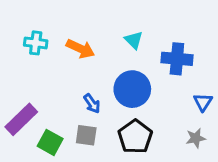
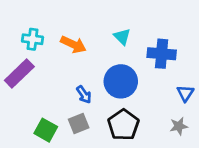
purple rectangle: (21, 119) -> (19, 73), moved
gray square: (86, 135) -> (79, 124), turned -30

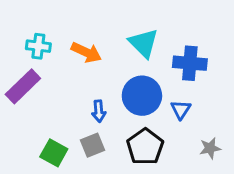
cyan triangle: (122, 37) -> (144, 43), size x1.5
blue triangle: (185, 93) -> (181, 110), moved
blue arrow: (84, 95) -> (99, 111), turned 30

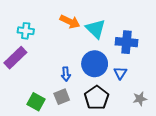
orange arrow: (86, 52) -> (70, 22), moved

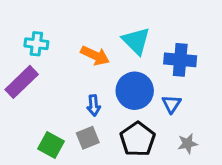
orange arrow: (70, 22) -> (95, 55), moved
gray star: (140, 99) -> (188, 144), moved

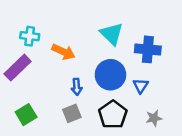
orange arrow: (95, 55) -> (63, 52), moved
green square: (51, 145) -> (26, 115), moved, turned 30

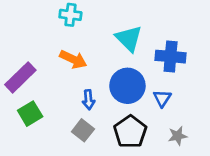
cyan cross: (30, 36) -> (70, 15), moved
gray square: (72, 113) -> (83, 130), turned -30
green square: (26, 115) -> (30, 114), moved

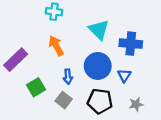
orange arrow: (73, 59) -> (56, 46), turned -144
green square: (30, 114) -> (36, 87), moved
black pentagon: (130, 132) -> (100, 101), turned -30

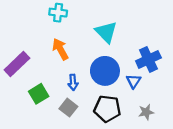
blue cross: (131, 44) -> (148, 59), moved, turned -30

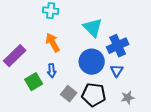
blue cross: (148, 59) -> (118, 46), moved
blue arrow: (73, 82) -> (52, 71), moved
gray square: (68, 108) -> (69, 94), moved

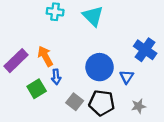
cyan triangle: (93, 28) -> (93, 16), moved
orange arrow: (53, 43) -> (45, 56), moved
blue cross: (118, 46) -> (145, 50), moved, turned -30

